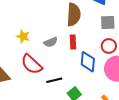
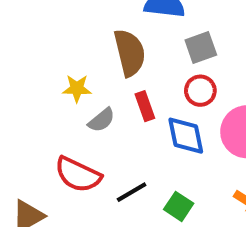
yellow star: (23, 36) -> (77, 88), moved
red circle: (109, 46) -> (200, 91), moved

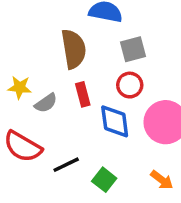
yellow star: (77, 88) -> (20, 87), moved

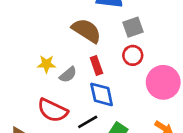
brown semicircle: (74, 49) -> (86, 31), turned -44
blue diamond: (115, 121) -> (102, 94), moved

